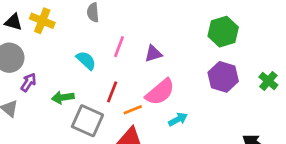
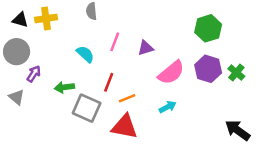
yellow cross: (42, 21) -> (46, 18), turned -30
green cross: (268, 81) -> (236, 73), moved
pink semicircle: (160, 92) -> (171, 73), moved

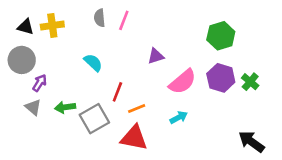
pink line: (115, 42) -> (124, 20), moved
green arrow: (64, 87) -> (65, 107), moved
gray triangle: (17, 97) -> (33, 107), moved
gray square: (87, 108) -> (94, 119), turned 36

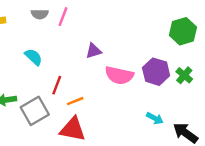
gray semicircle: (100, 18) -> (40, 14), turned -84
green hexagon: (221, 36) -> (183, 31), moved
pink semicircle: (183, 82) -> (119, 75), turned 52
cyan arrow: (179, 117) -> (155, 118), moved, turned 56

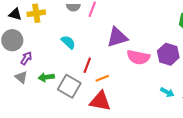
purple triangle: (94, 51) -> (117, 37), size x1.6
gray square: (35, 111) -> (69, 86), turned -30

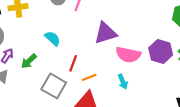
green arrow: (46, 77) -> (29, 61), moved, turned -35
cyan arrow: (167, 92) -> (123, 82), moved, turned 40

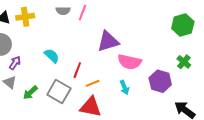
cyan semicircle: (53, 38) -> (52, 56), moved
purple hexagon: (161, 51) -> (160, 81), moved
green arrow: (29, 61) -> (30, 93), moved

